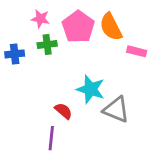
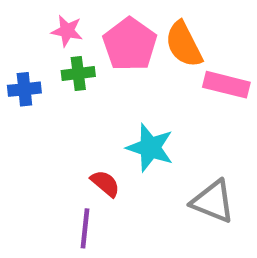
pink rectangle: (137, 51) -> (226, 85), size x1.4
gray triangle: (116, 110) -> (213, 201), moved

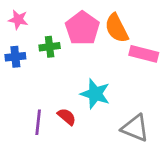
pink star: (67, 31) -> (18, 20), moved
purple line: (85, 228) -> (38, 122), moved

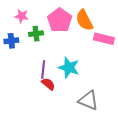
pink star: (18, 20) -> (22, 16), moved
purple line: (38, 122) -> (43, 70), moved
gray triangle: (135, 128) -> (88, 100), moved

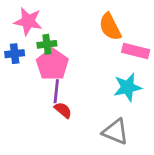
pink star: (22, 16) -> (28, 21), size x1.5
pink pentagon: (60, 20) -> (52, 64), moved
cyan star: (69, 68) -> (128, 87), moved, turned -30

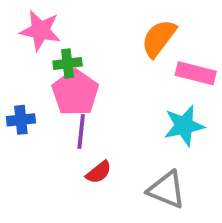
orange semicircle: (110, 27) -> (159, 38), turned 64
blue cross: (15, 54) -> (21, 120), moved
red semicircle: (63, 110) -> (99, 172), moved, turned 102

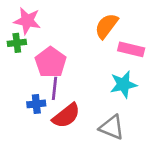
green cross: (68, 64) -> (17, 43), moved
blue cross: (21, 120) -> (36, 104), moved
red semicircle: (99, 172) -> (66, 116), size x1.6

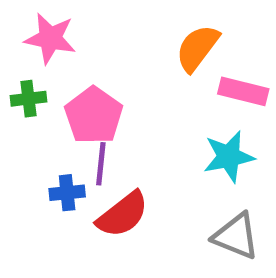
green cross: (17, 43) -> (29, 99), moved
gray triangle: (112, 127) -> (236, 236), moved

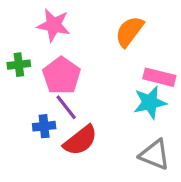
pink star: (50, 38) -> (54, 25), moved
pink rectangle: (243, 91) -> (159, 77), moved
purple line: (101, 164) -> (66, 107), turned -44

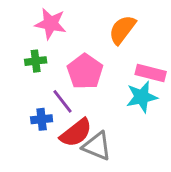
green cross: (19, 65) -> (36, 61), moved
pink pentagon: (61, 76) -> (85, 71), moved
gray triangle: (155, 155) -> (97, 146), moved

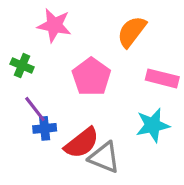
green cross: (36, 61) -> (22, 66), moved, turned 30
cyan star: (142, 97) -> (153, 125), moved
purple line: (63, 101) -> (35, 109), moved

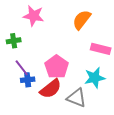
green cross: (22, 66) -> (14, 41), turned -32
pink pentagon: (91, 77) -> (57, 67), moved
gray triangle: (104, 157) -> (77, 98), moved

